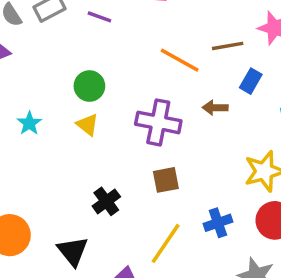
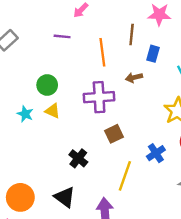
purple line: (99, 17) -> (62, 36), moved
brown line: (228, 46) -> (132, 35), turned -60
orange line: (180, 60) -> (102, 52), turned 68
cyan star: (29, 123) -> (25, 114), moved

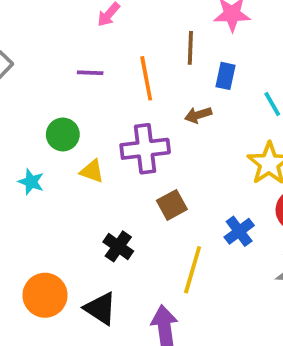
purple line: (62, 36) -> (90, 73), moved
yellow triangle: (53, 111) -> (92, 171), moved
orange circle: (20, 197) -> (45, 295), moved

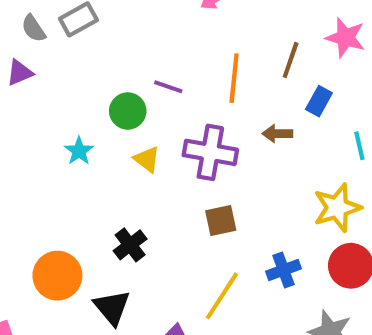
purple line: (90, 73) -> (168, 87), moved
black cross: (118, 246) -> (130, 245), moved

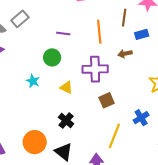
purple line: (168, 87) -> (63, 33), moved
blue rectangle: (319, 101) -> (142, 34), turned 56
yellow triangle: (147, 159) -> (66, 87), moved

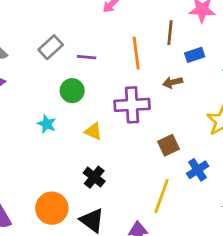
gray rectangle: (20, 19) -> (51, 47), moved
brown square: (107, 100) -> (168, 145), moved

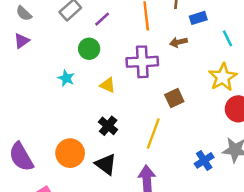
purple line: (87, 57) -> (102, 19), turned -49
blue cross: (198, 170) -> (204, 160), moved
yellow line: (162, 196) -> (153, 134), moved

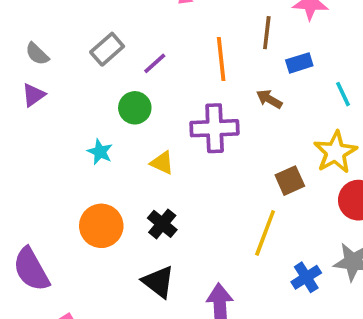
brown arrow: (179, 42) -> (269, 99), turned 42
brown square: (174, 98) -> (290, 181), moved
yellow line: (153, 134) -> (265, 233), moved
orange circle: (70, 153) -> (101, 226), moved

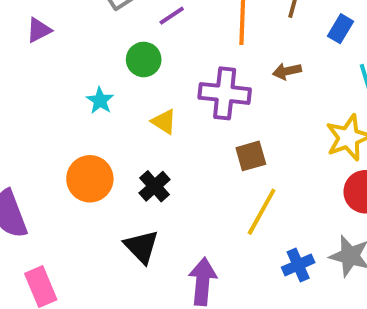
blue rectangle: (299, 63) -> (340, 29), moved, turned -50
brown arrow: (269, 99) -> (287, 71), turned -50
brown square: (290, 181) -> (251, 156), moved

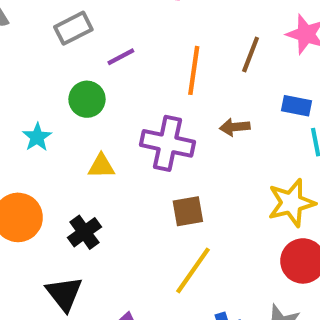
blue rectangle: (340, 29) -> (297, 106), moved, turned 64
yellow triangle: (164, 122) -> (101, 166), turned -40

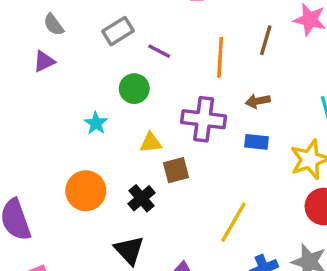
purple line: (121, 57) -> (159, 51), turned 60
blue rectangle: (297, 106) -> (257, 142), moved
brown square: (188, 211) -> (176, 170), moved

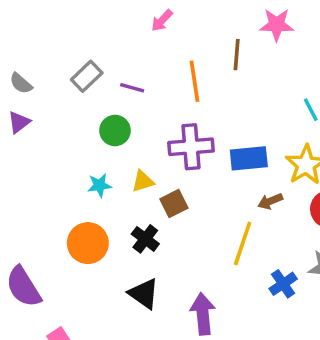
brown arrow: (258, 101) -> (270, 201), moved
cyan star: (96, 123) -> (99, 185), moved, turned -30
blue rectangle: (257, 142) -> (249, 158), size x1.5

